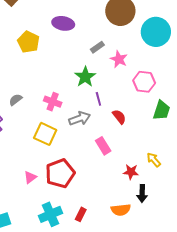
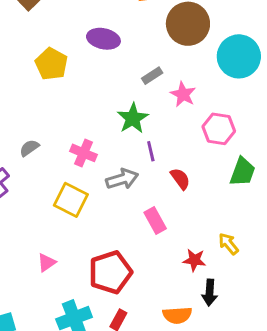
red pentagon: (60, 173) -> (110, 272), moved

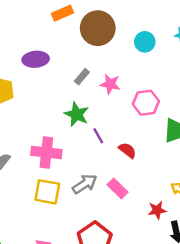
cyan circle: (239, 56) -> (145, 42), size x0.6
pink cross: (84, 153) -> (46, 152), size x1.4
gray arrow: (122, 179) -> (85, 184), moved

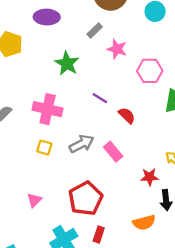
gray rectangle: (82, 77) -> (95, 31), moved
green star: (77, 114) -> (67, 63), moved
purple line: (98, 136) -> (100, 98), turned -35
yellow square: (47, 192) -> (44, 148), size x0.6

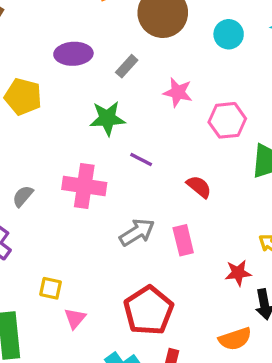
gray rectangle: (95, 31) -> (127, 66), moved
green star: (67, 63) -> (107, 118), turned -30
purple line: (100, 98) -> (141, 159), moved
yellow square: (44, 148) -> (51, 288), moved
pink rectangle: (113, 152) -> (183, 240), turned 30

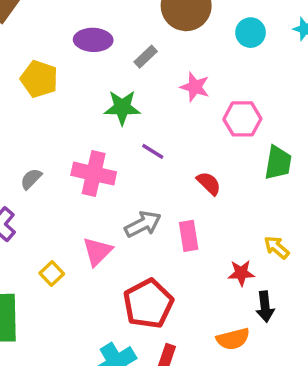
yellow square: (51, 288) -> (52, 274), turned 30
pink triangle: (75, 318) -> (97, 251), moved, size x1.4

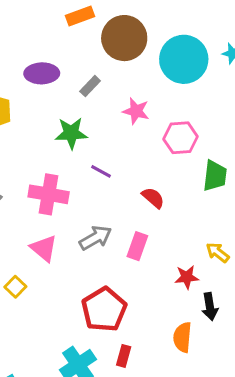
cyan circle: (251, 33) -> (184, 59), size x1.8
pink rectangle: (189, 236) -> (137, 246), turned 32
pink triangle: (97, 251) -> (44, 248), moved, turned -32
orange semicircle: (233, 339) -> (182, 337), turned 112

